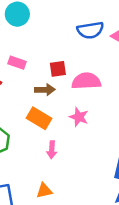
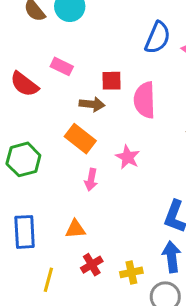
blue semicircle: (90, 30) -> (158, 38), turned -65
pink semicircle: (86, 81) -> (145, 100), turned -96
pink star: (79, 117) -> (128, 157), moved

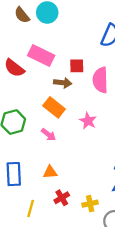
pink rectangle: (62, 66) -> (41, 56), size x1.6
pink arrow: (91, 180) -> (48, 135), moved, turned -64

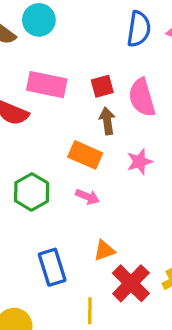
brown arrow: (63, 83) -> (107, 121), moved, turned -90
pink star: (88, 121) -> (140, 162), turned -30
red cross: (62, 198) -> (131, 283), size x1.6

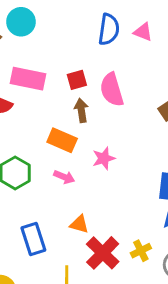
pink star: (140, 162) -> (104, 158), moved
orange triangle: (104, 251) -> (79, 224), turned 36

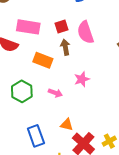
orange rectangle: (62, 140) -> (43, 60), moved

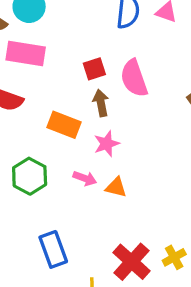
pink rectangle: (28, 27) -> (26, 54), moved
pink star: (82, 79) -> (107, 144), moved
orange triangle: (67, 125) -> (116, 187), moved

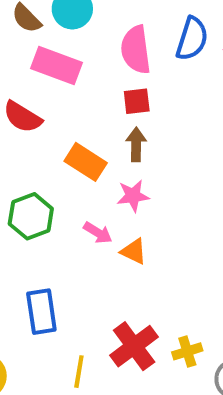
pink semicircle: (134, 78) -> (136, 50), moved

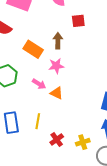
red square: (137, 101) -> (78, 21), moved
red cross: (134, 346) -> (57, 140), size x0.6
yellow line: (79, 372) -> (38, 121), moved

